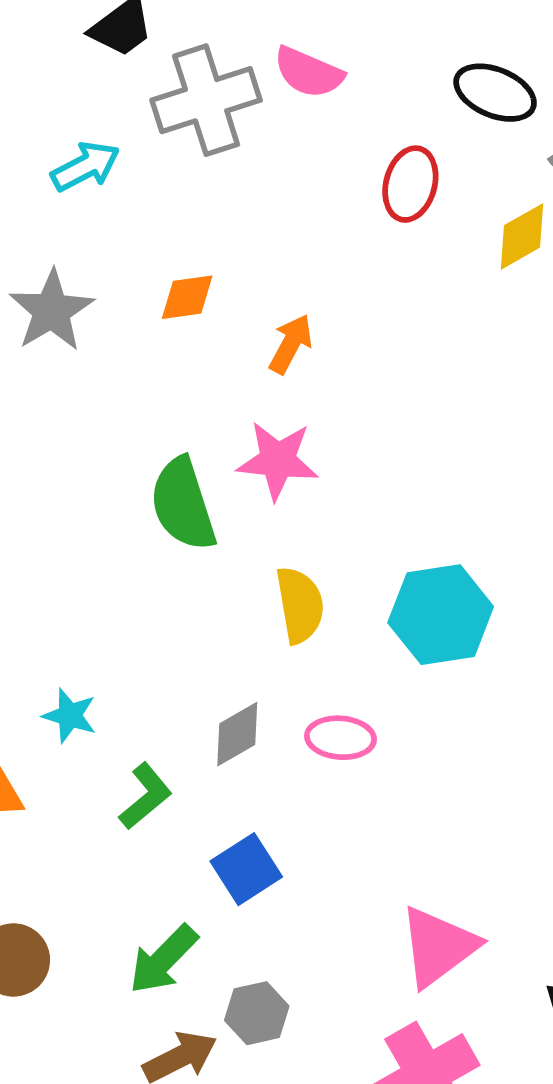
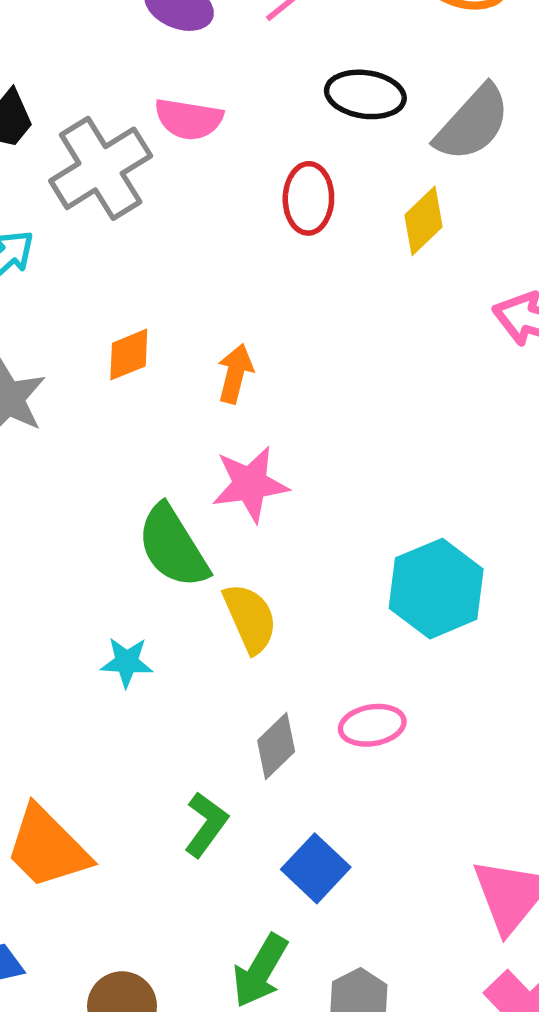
yellow semicircle: (300, 605) -> (250, 618), moved
cyan star: (70, 716) -> (127, 662), moved

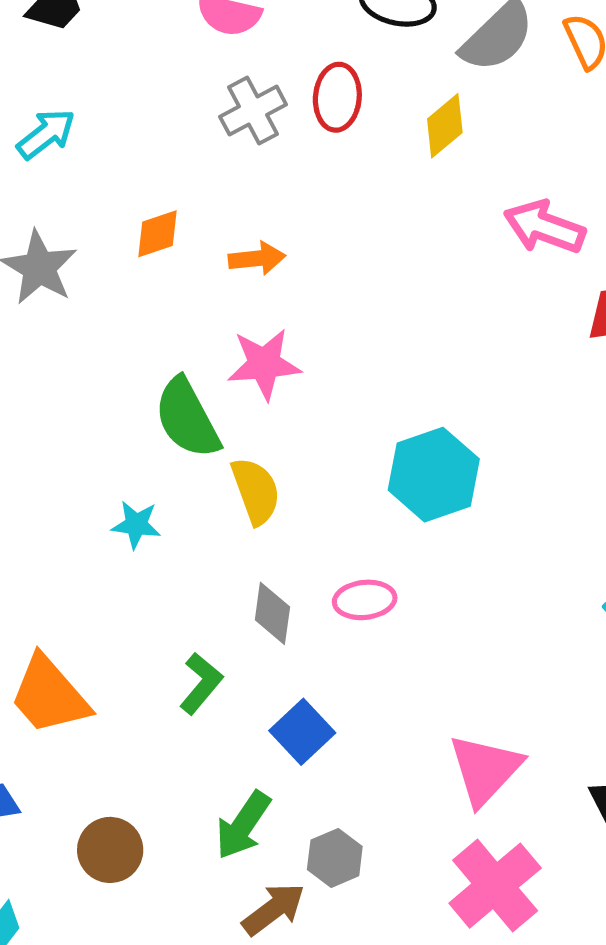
gray cross: (101, 168) -> (253, 111), moved, size x0.7
orange arrow: (235, 374) -> (257, 258), turned 66
gray diamond: (276, 746) -> (272, 613), turned -42

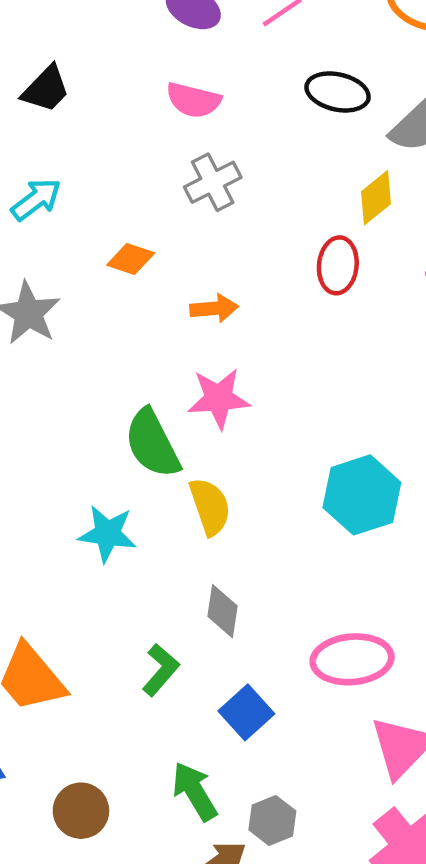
red ellipse: (337, 97) -> (338, 265), moved
orange diamond: (157, 234) -> (131, 259), moved, turned 36
cyan star: (136, 525) -> (108, 534), size x1.4
pink ellipse: (365, 600) -> (352, 659), moved, size x1.5
green arrow: (243, 825) -> (195, 791), turned 114

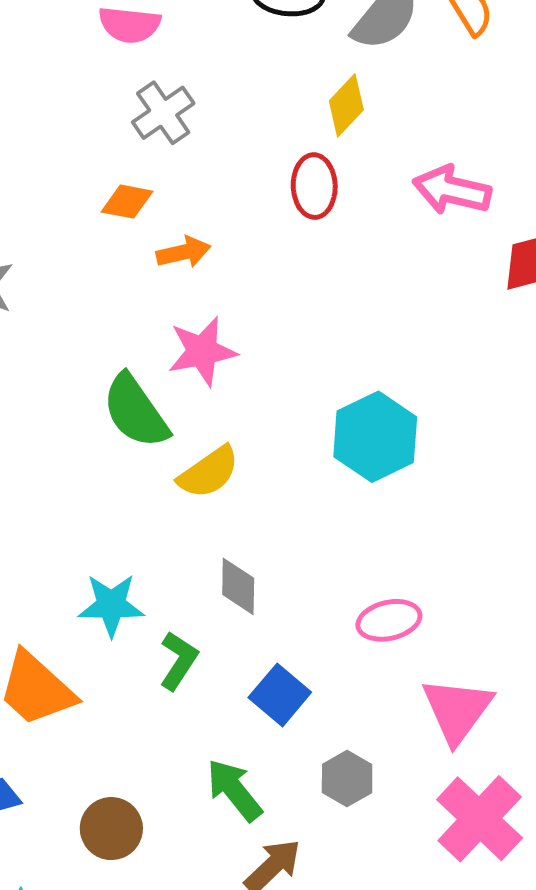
orange diamond: (131, 259) -> (127, 202), moved
yellow semicircle: (210, 506) -> (209, 472), turned 82
cyan star: (108, 534) -> (111, 605), moved
pink ellipse: (352, 659) -> (389, 620), size x0.7
gray hexagon: (272, 820) -> (347, 778), moved

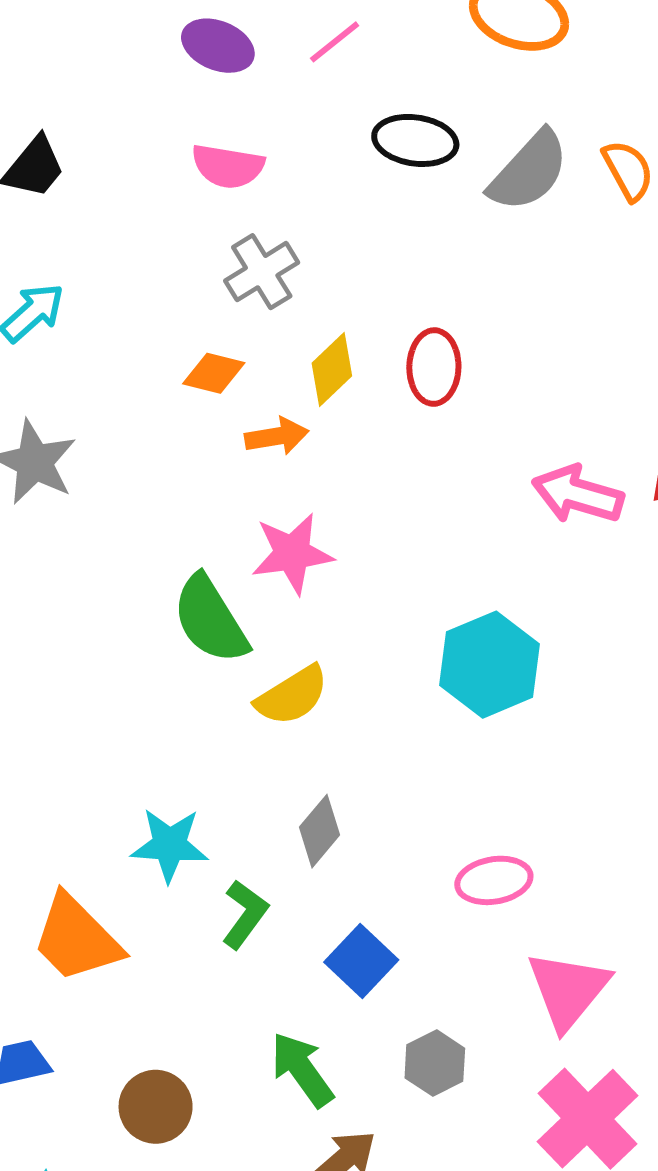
yellow diamond: (346, 105) -> (332, 369), moved
pink arrow: (452, 190) -> (578, 494), moved
gray diamond: (238, 586) -> (320, 831), turned 36

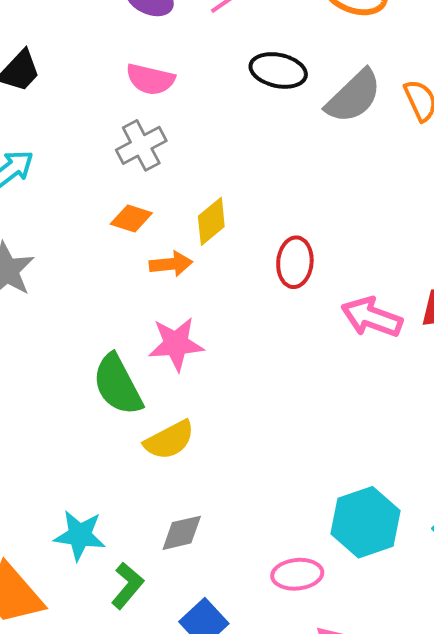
gray cross: (262, 272) -> (141, 145), moved
red ellipse: (434, 367) -> (295, 262), moved
cyan hexagon: (489, 665) -> (366, 522), moved
gray diamond: (320, 831) -> (182, 533), turned 33

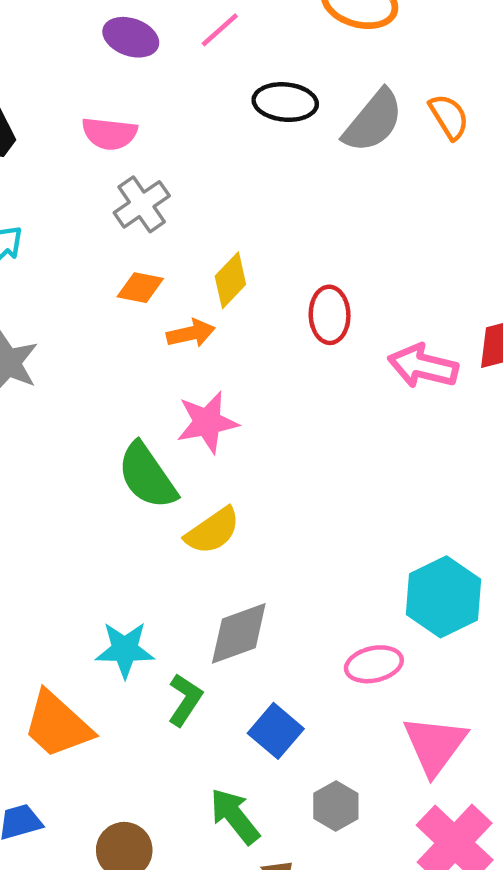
pink semicircle: (150, 79) -> (109, 133), moved
gray diamond: (182, 533) -> (239, 633), size x1.4

